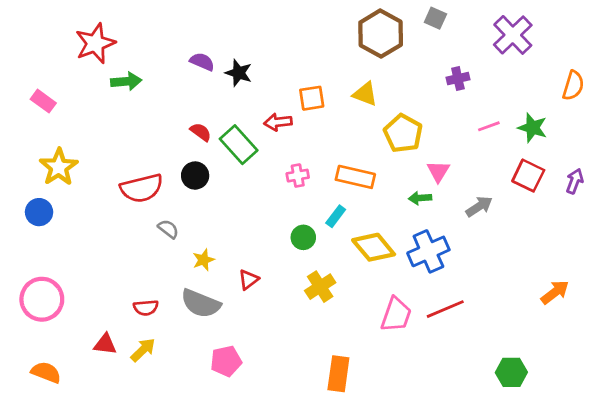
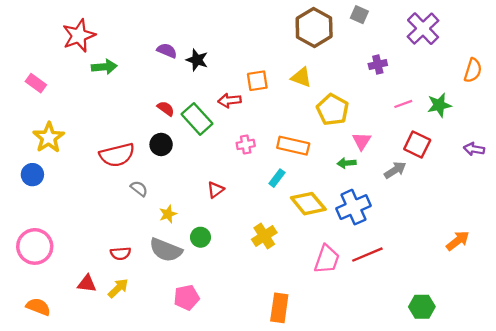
green star: (532, 128) -> (439, 105), turned -30
red square: (528, 176) -> (417, 144), moved
purple arrow: (575, 181) -> (474, 149), turned -102
green circle: (303, 237) -> (200, 237), moved
red triangle: (248, 280) -> (216, 190), moved

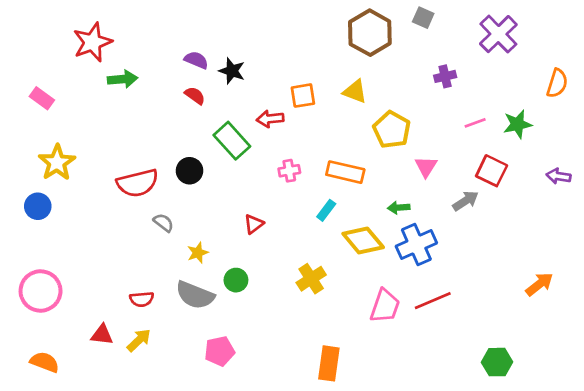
red semicircle: (166, 109) -> (195, 96), moved
green arrow: (347, 163) -> (399, 208), moved

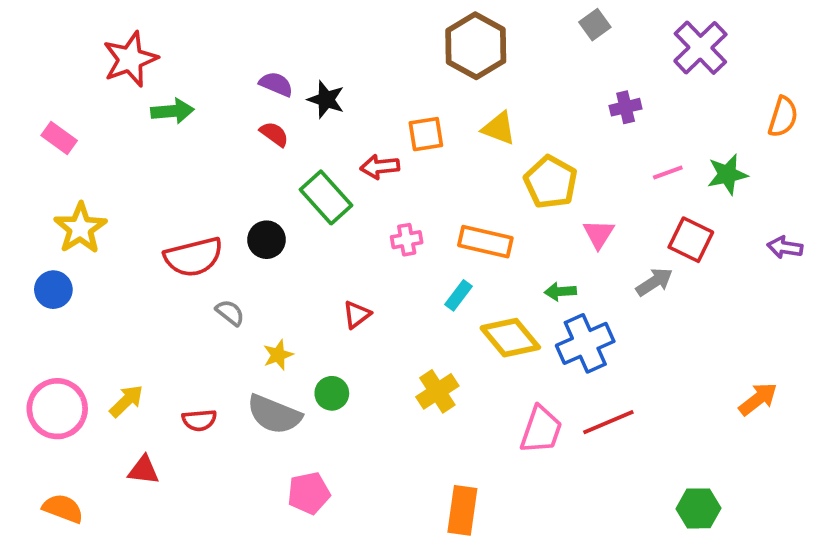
gray square: (423, 18) -> (595, 25), turned 30
brown hexagon: (370, 33) -> (476, 46), moved
yellow arrow: (139, 340) -> (126, 401), moved

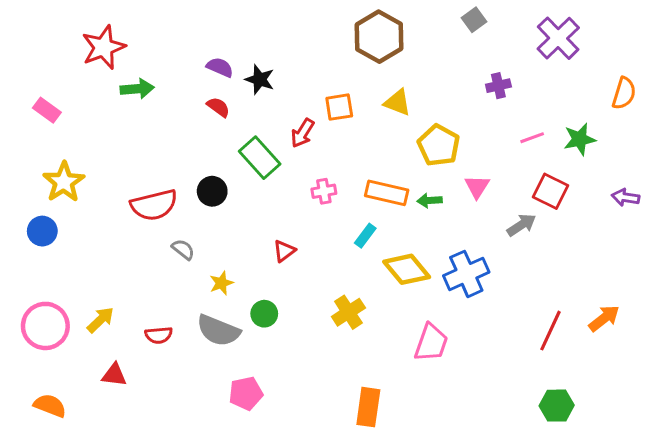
red arrow: (380, 167) -> (303, 133), turned -52
green arrow: (560, 292) -> (430, 200), moved
red line: (608, 422) -> (550, 331), moved, turned -42

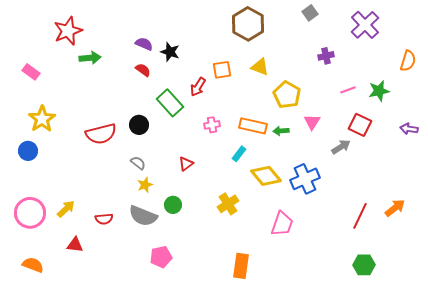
gray semicircle: (183, 249) -> (138, 163), moved

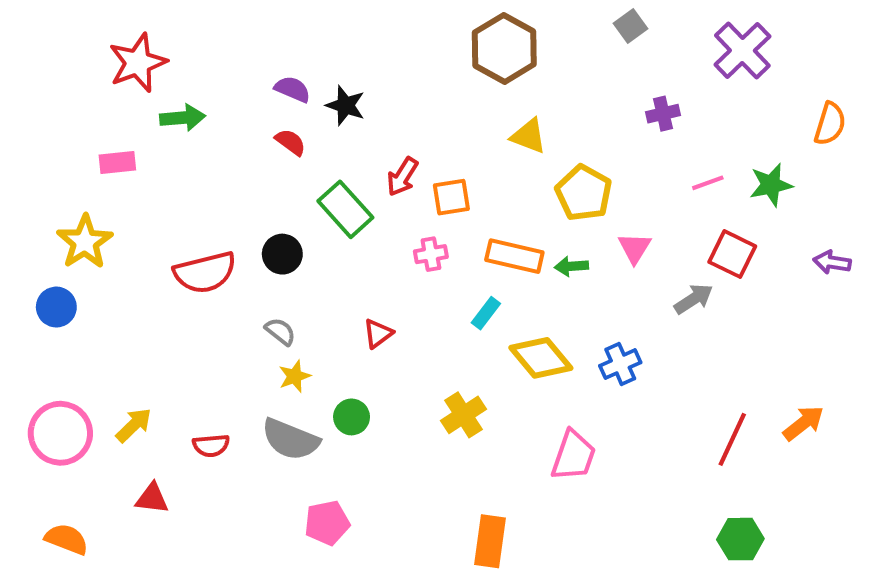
orange square: (222, 70) -> (451, 197), moved
pink rectangle: (31, 72) -> (117, 162), moved, turned -42
blue cross: (305, 179) -> (620, 364), size x0.7

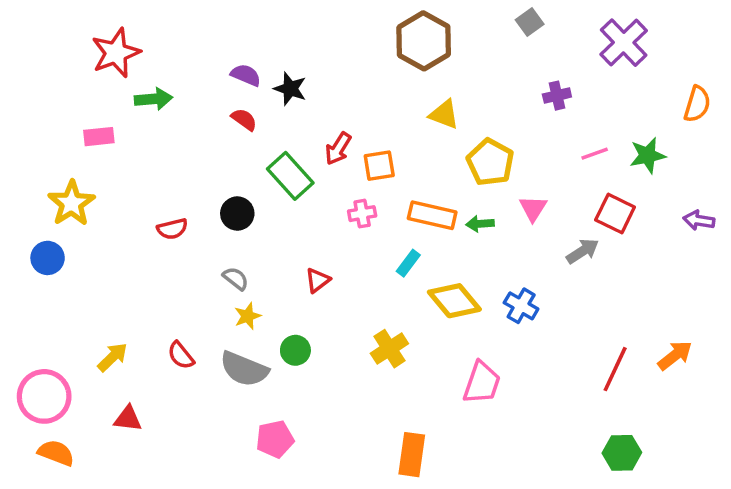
red semicircle: (205, 272) -> (172, 229), size x0.6
blue cross: (620, 364) -> (521, 306), turned -36
pink circle: (60, 433) -> (44, 396), moved
red semicircle: (211, 445) -> (181, 355), moved, turned 56

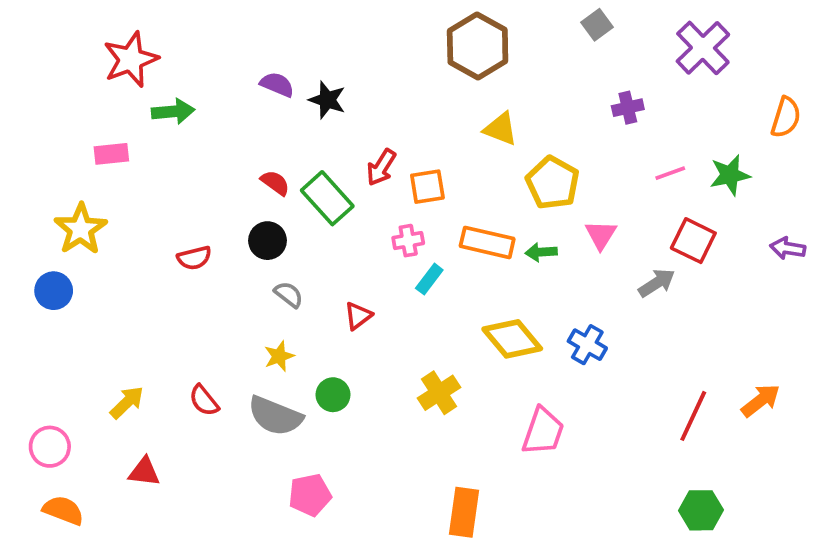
red semicircle: (244, 119) -> (275, 183), moved
cyan rectangle: (408, 263) -> (429, 279), moved
gray semicircle: (236, 278) -> (289, 295), moved
pink circle: (44, 396) -> (50, 447), size x0.7

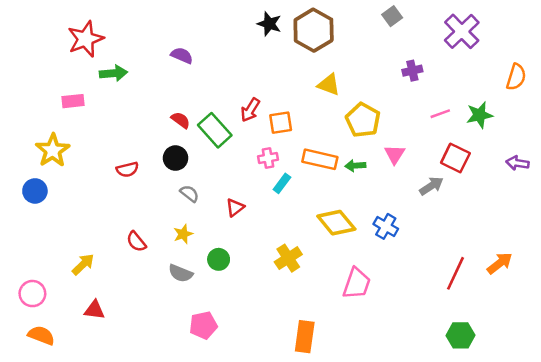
black star: (327, 100) -> (269, 24), moved
red semicircle: (204, 400) -> (136, 242), moved
gray semicircle: (275, 416) -> (181, 273), size x0.7

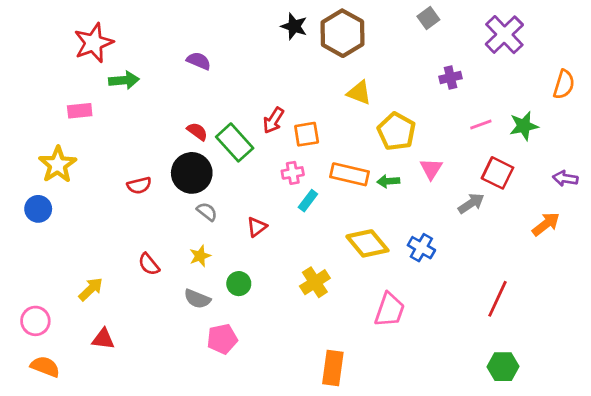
black circle: (176, 158) -> (192, 173), size x1.5
orange arrow: (500, 263) -> (546, 224), moved
pink pentagon: (203, 325) -> (222, 339), moved

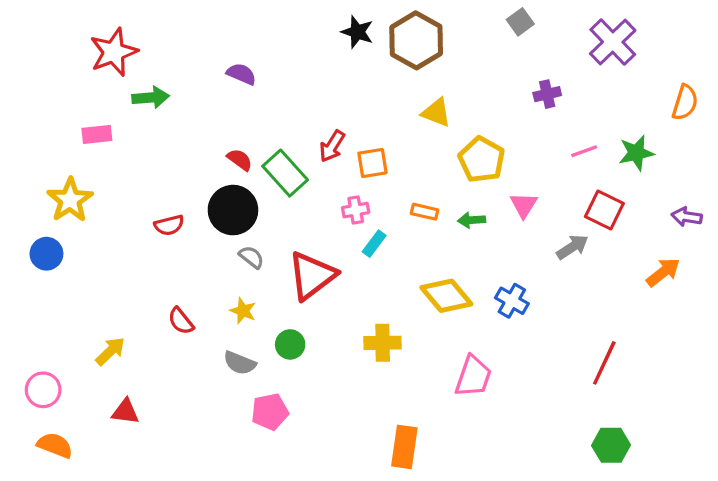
orange rectangle: (349, 174) -> (425, 212), size x0.6
red triangle: (257, 227) -> (312, 276), size x2.0
yellow star: (200, 256) -> (243, 311), turned -30
yellow cross: (315, 282) -> (383, 343), turned 32

